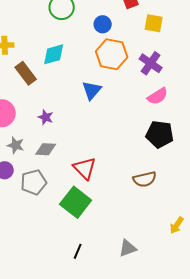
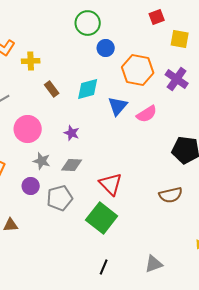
blue circle: (103, 24) -> (106, 48), moved
cyan diamond: (54, 54) -> (88, 89), moved
brown rectangle: (26, 73) -> (52, 89), size x0.7
pink semicircle: (158, 96) -> (147, 114), moved

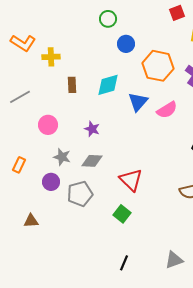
green circle: (88, 23) -> (108, 19), size x0.7
brown rectangle: (52, 89) -> (72, 85), turned 35
pink circle: (28, 129) -> (48, 125), size x0.7
green square: (102, 218) -> (122, 214), size x0.6

